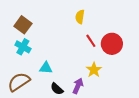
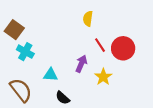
brown square: (23, 25) -> (14, 30), moved
brown semicircle: (19, 82) -> (21, 90), turned 85
purple arrow: (78, 86) -> (81, 64), moved

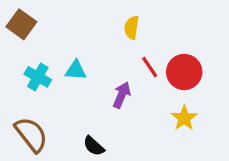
brown square: (14, 30) -> (21, 24), moved
cyan triangle: (51, 75) -> (76, 70), moved
yellow star: (103, 77) -> (184, 118), moved

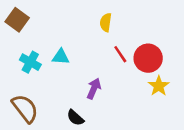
purple arrow: (122, 95) -> (94, 89), moved
yellow star: (184, 118) -> (159, 86), moved

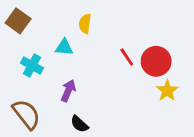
yellow semicircle: (106, 22) -> (85, 24), moved
cyan triangle: (61, 57) -> (64, 47), moved
purple arrow: (94, 89) -> (68, 91), moved

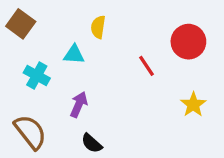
red circle: (156, 61) -> (188, 42), moved

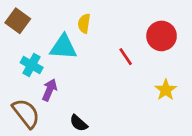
cyan triangle: (74, 55) -> (63, 47), size x1.5
purple arrow: (79, 105) -> (50, 90), moved

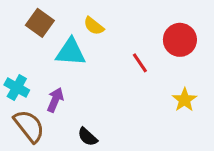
brown square: (18, 21) -> (40, 23), moved
yellow semicircle: (84, 24) -> (94, 26), turned -60
cyan cross: (32, 65) -> (17, 88), moved

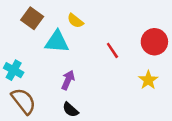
red circle: (180, 40) -> (154, 42), moved
purple arrow: (55, 100) -> (68, 80), moved

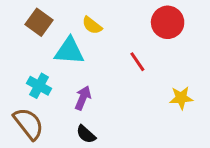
red circle: (154, 42) -> (168, 22), moved
cyan cross: (14, 70) -> (39, 86), moved
yellow star: (148, 80) -> (181, 98), turned 30

